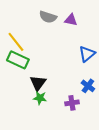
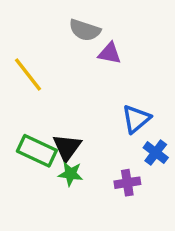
purple triangle: (71, 20) -> (110, 53), moved
blue triangle: (87, 54) -> (136, 119), moved
green rectangle: (18, 60) -> (37, 151), moved

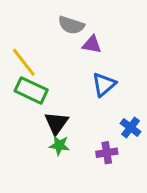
blue triangle: (136, 119) -> (104, 84), moved
green rectangle: (37, 151) -> (31, 90), moved

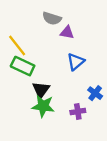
green star: (59, 145) -> (43, 106), size x1.5

